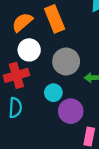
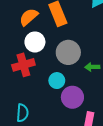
cyan semicircle: (15, 108) -> (22, 113), moved

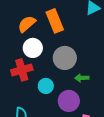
green arrow: (92, 67) -> (82, 78), moved
cyan circle: (57, 81) -> (46, 86), moved

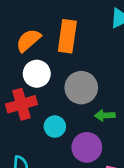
orange rectangle: (55, 21) -> (67, 36), turned 30

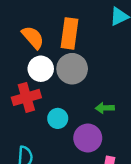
orange semicircle: (28, 40) -> (33, 37), turned 90
gray circle: (81, 88) -> (72, 69), moved

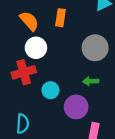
orange rectangle: (69, 33) -> (61, 18), size x0.7
gray circle: (72, 69) -> (95, 48), moved

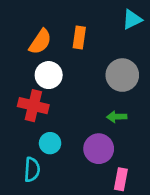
orange semicircle: (29, 21) -> (40, 42), turned 75
red cross: (24, 72) -> (33, 106), turned 30
cyan circle: (50, 90) -> (50, 143), moved

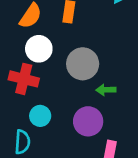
gray circle: (122, 75) -> (83, 64), moved

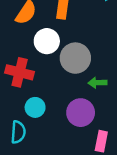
white circle: (39, 49) -> (47, 41), moved

